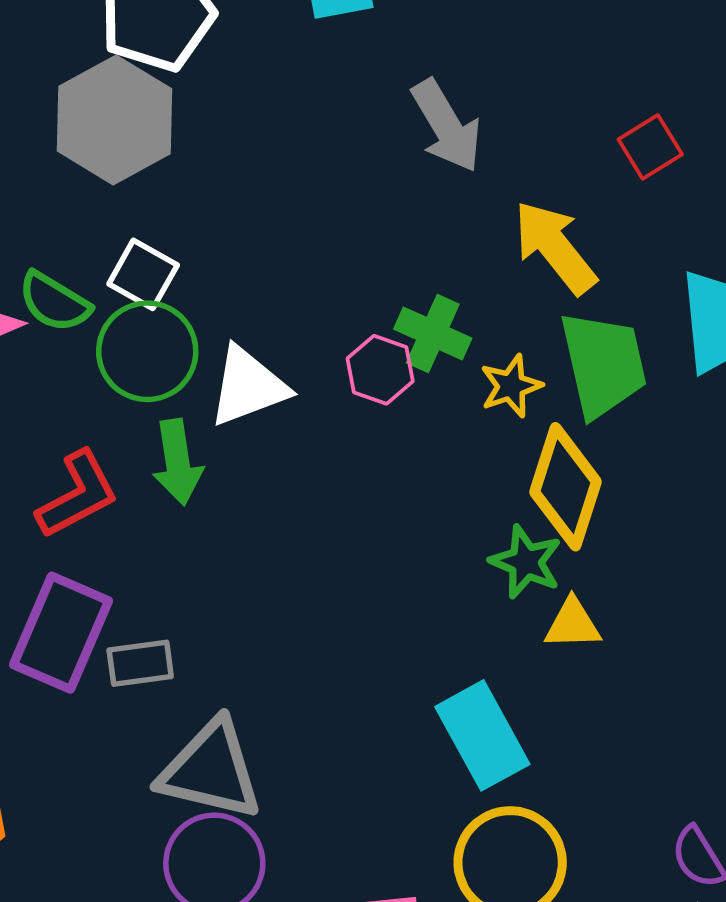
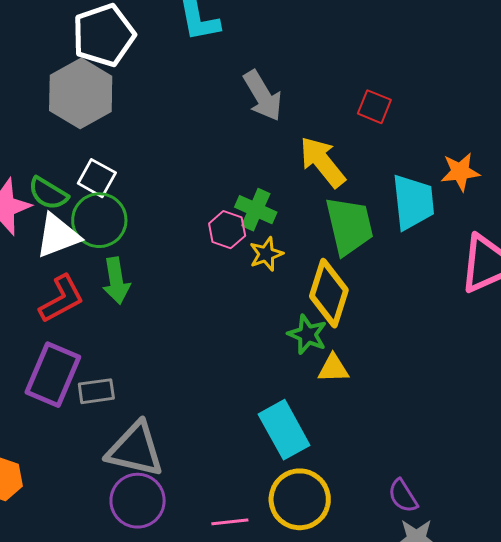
red square: (650, 147) -> (374, 107), turned -36
white triangle: (248, 386) -> (58, 236), moved
yellow star: (511, 386) -> (266, 254), moved

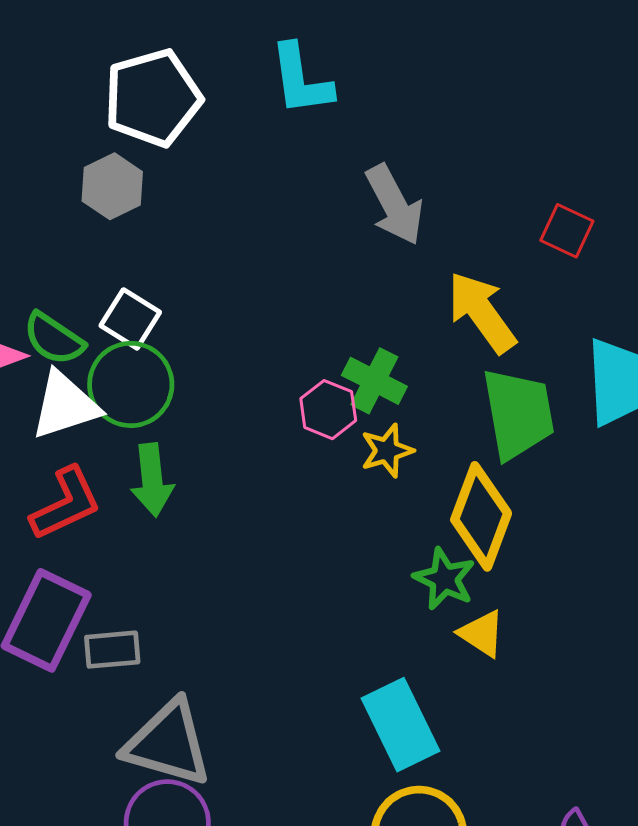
gray hexagon: (81, 93) -> (112, 186), size x0.6
yellow triangle: (333, 368) -> (482, 634), turned 32

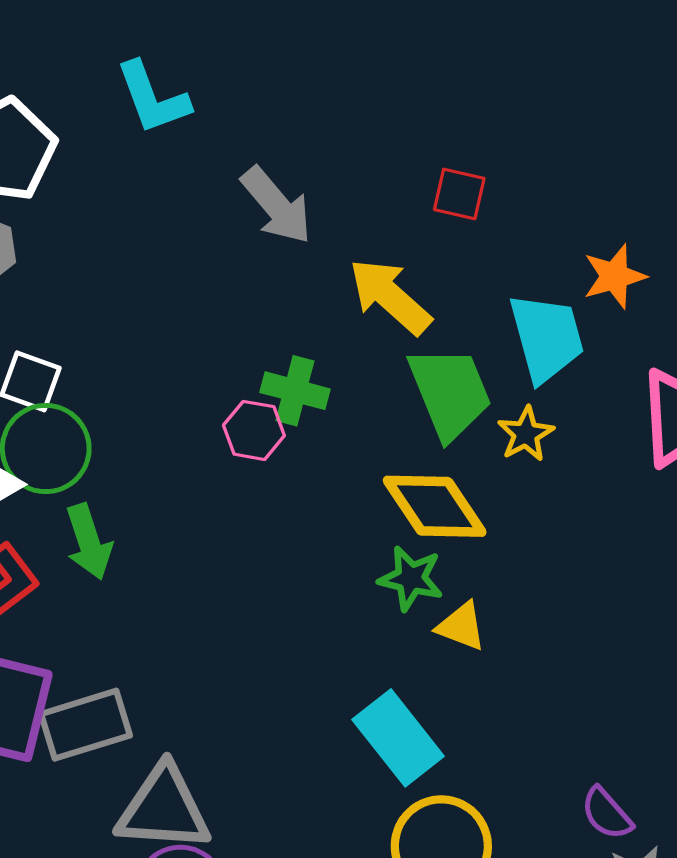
yellow star: (387, 451) -> (526, 434), moved
yellow diamond: (481, 516) -> (435, 506), turned -42
gray rectangle: (112, 650) -> (86, 725), size x1.5

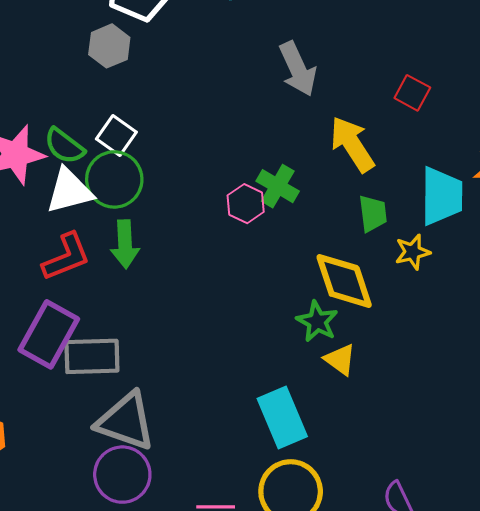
green trapezoid: (450, 393) -> (373, 214), size x0.6

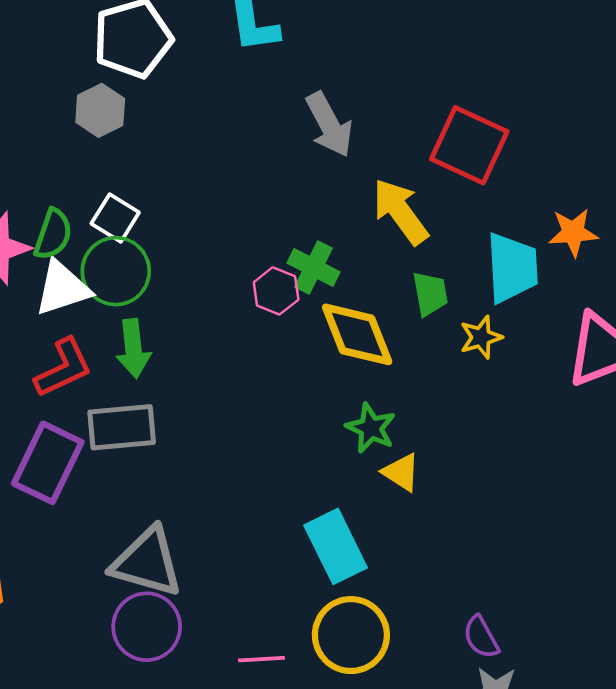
red square: (412, 93) -> (469, 145), size x1.8
green semicircle: (64, 146) -> (53, 234), turned -105
yellow diamond: (344, 281) -> (357, 334), moved
gray rectangle: (92, 356) -> (122, 427), moved

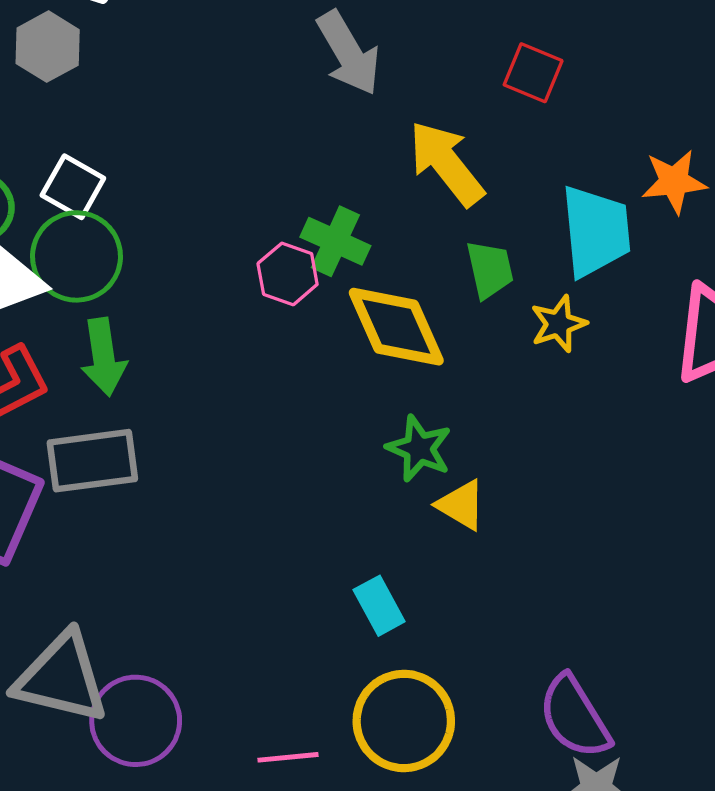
red square: (469, 145) -> (533, 73), size x0.6
cyan rectangle: (336, 546) -> (379, 606), size x0.6
gray triangle: (147, 562) -> (61, 678), moved
purple semicircle: (481, 637) -> (574, 717), size x1.5

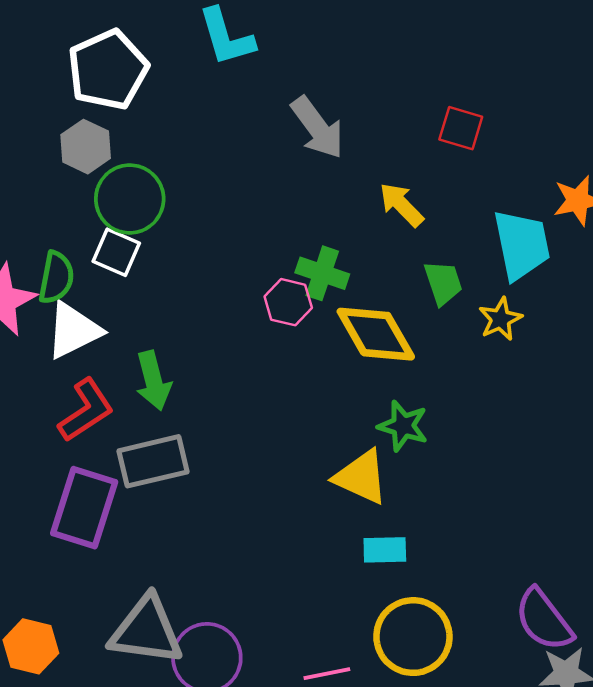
yellow arrow: (446, 163) -> (401, 205), size x0.7
green circle: (76, 256) -> (130, 199), moved
yellow triangle: (461, 505) -> (361, 477), moved, size x1.4
cyan rectangle: (379, 606) -> (385, 550), turned -57

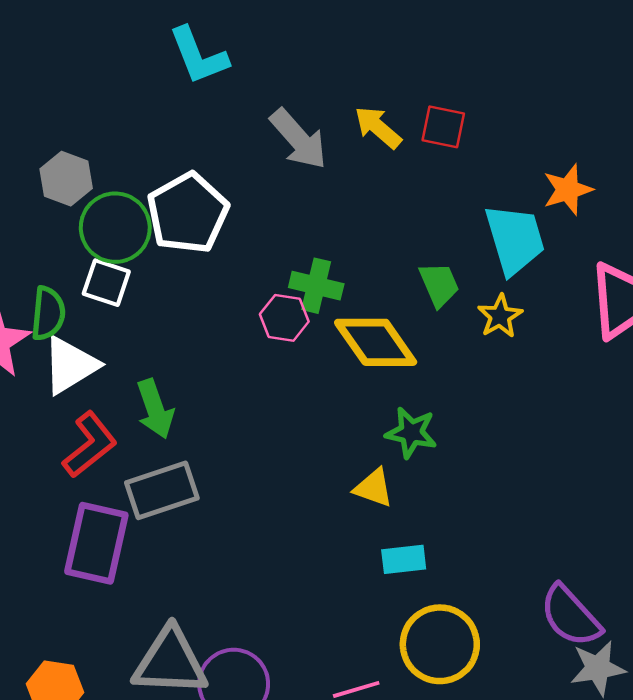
white pentagon: (108, 70) -> (188, 213), moved
yellow arrow: (401, 205) -> (378, 127), moved
yellow triangle: (361, 477) -> (374, 488), size x0.7

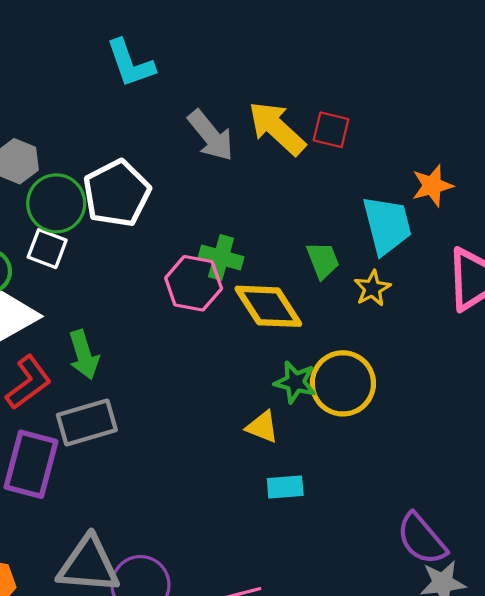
yellow arrow: (378, 127) -> (277, 128), size x1.5
pink hexagon: (284, 318) -> (194, 283), size x1.4
yellow circle: (440, 644) -> (343, 383), moved

